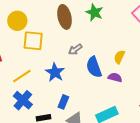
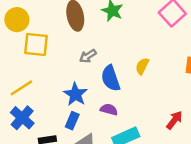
blue star: (55, 72) -> (75, 94), moved
purple semicircle: (115, 77) -> (109, 110), moved

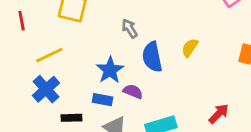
gray arrow: (88, 56) -> (130, 28), turned 84
purple semicircle: (109, 110) -> (133, 91), moved
blue rectangle: (72, 121) -> (102, 100), turned 70

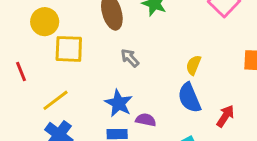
blue semicircle: (152, 57) -> (189, 98), moved
red arrow: (219, 114) -> (225, 116), moved

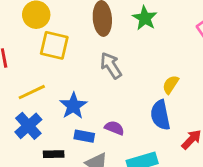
gray arrow: (130, 58) -> (111, 66), size x1.4
blue star: (119, 103) -> (73, 106), moved

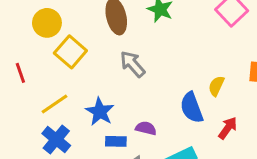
yellow square: (54, 45) -> (70, 52), turned 36
yellow semicircle: (171, 85) -> (216, 86), moved

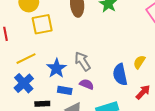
yellow square: (70, 52) -> (42, 24), turned 30
gray arrow: (133, 64) -> (83, 61), moved

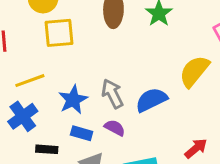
yellow semicircle: (139, 62) -> (194, 71), moved, size x1.6
blue semicircle: (120, 75) -> (151, 100), moved, turned 70

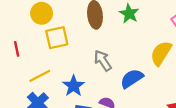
gray arrow: (112, 94) -> (103, 61), moved

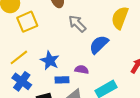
gray arrow: (103, 61) -> (77, 24), moved

